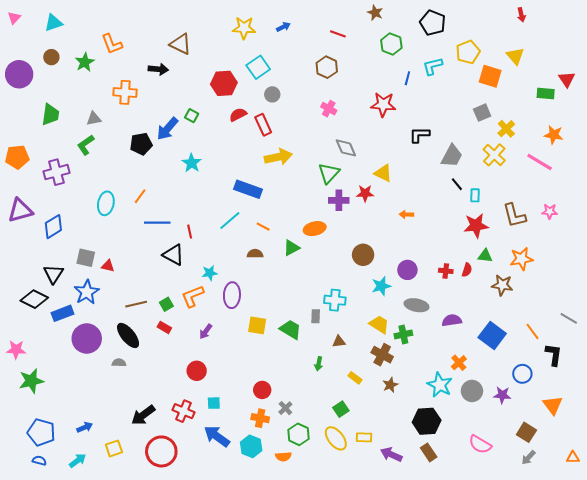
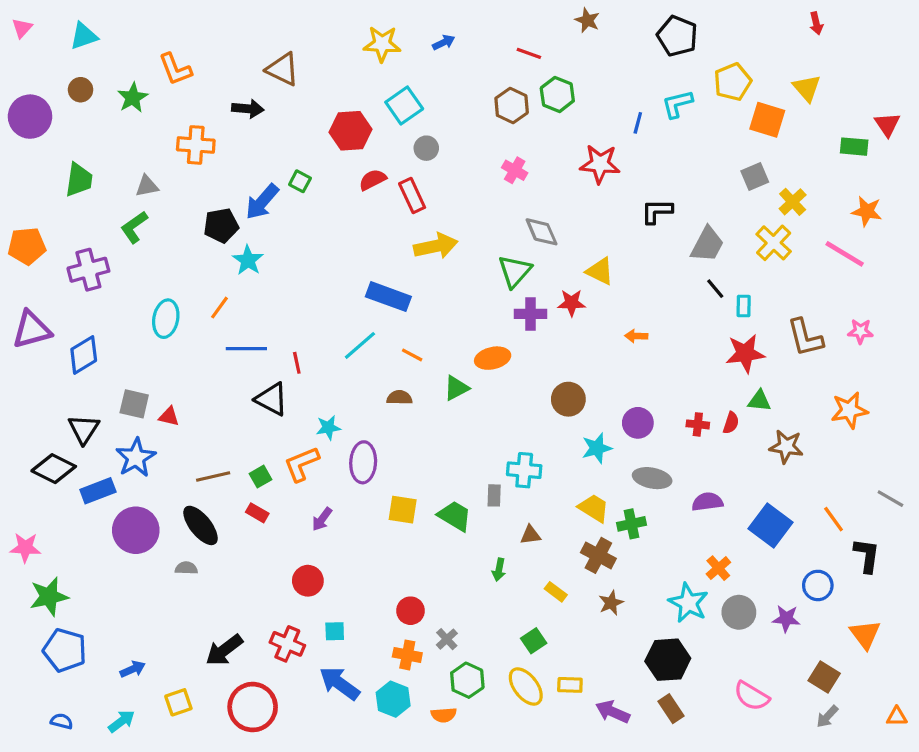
green hexagon: (391, 44) -> (557, 94), moved
cyan star: (192, 163) -> (248, 260), moved
orange star: (521, 259) -> (849, 410), moved
blue pentagon: (41, 432) -> (65, 650), moved

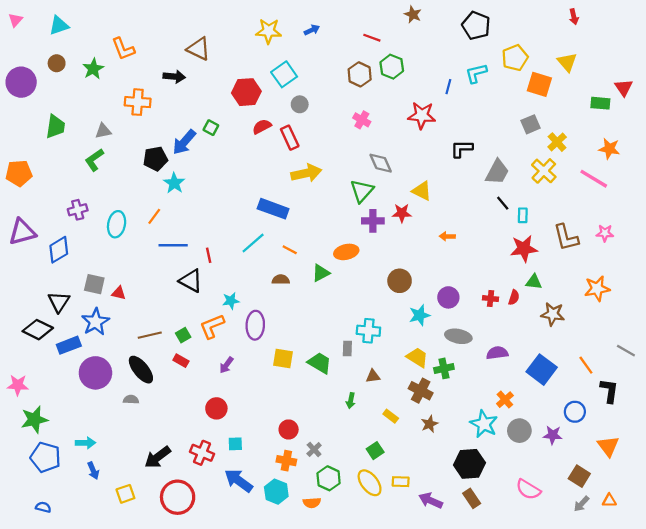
purple cross: (88, 270) -> (78, 210), moved, size x0.7
blue arrow: (133, 669) -> (93, 471), turned 91
orange triangle: (897, 716) -> (609, 501), moved
cyan arrow: (122, 721) -> (85, 443), moved, turned 36

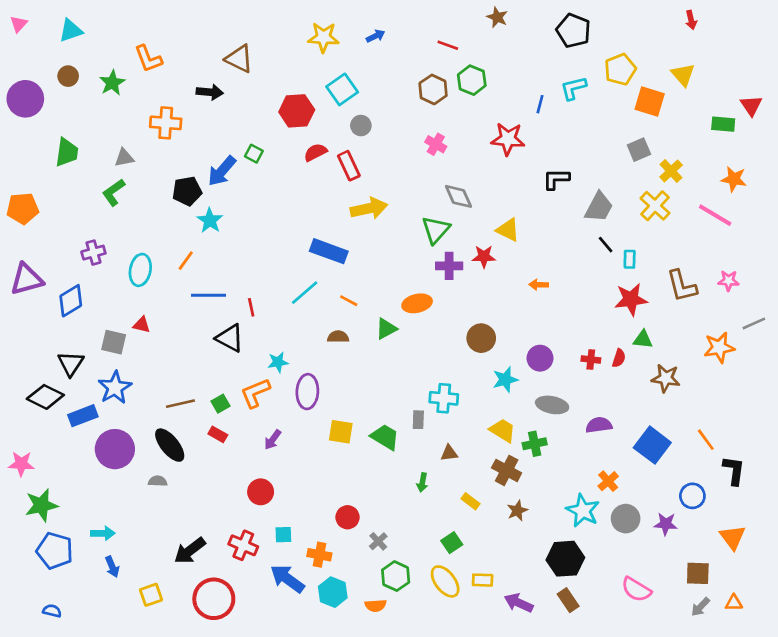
red triangle: (119, 293) -> (142, 325), moved
gray line: (626, 351) -> (754, 323), moved, turned -54
orange cross: (286, 461) -> (319, 555), moved
brown square: (579, 476) -> (698, 573), turned -30

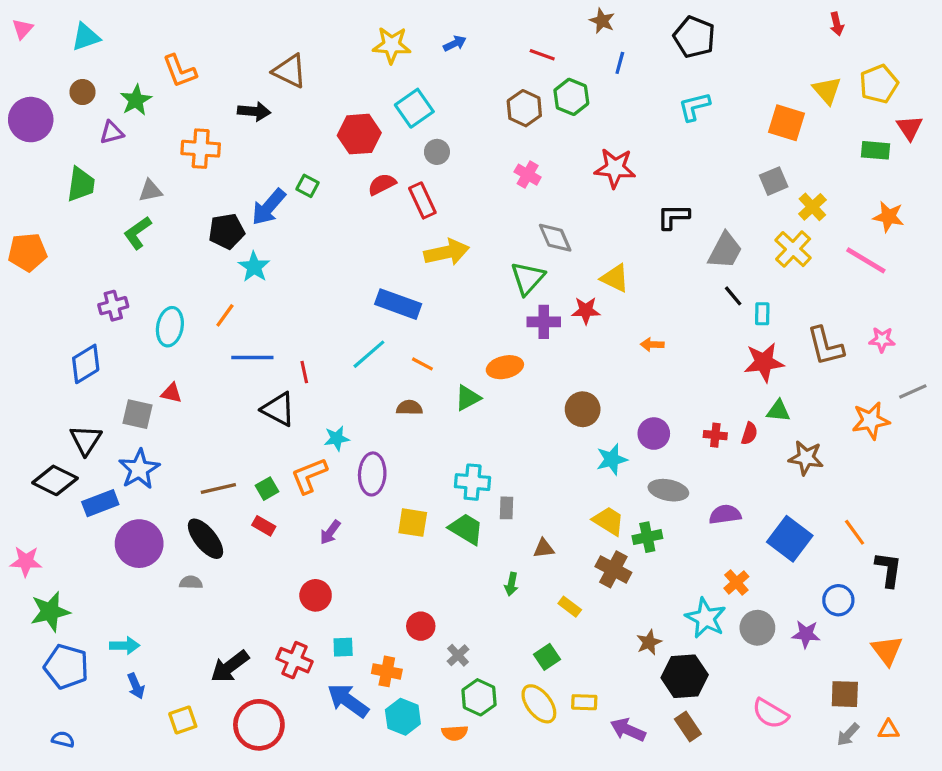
yellow pentagon: (620, 69) -> (879, 84), moved
blue line: (540, 104) -> (620, 63), moved
purple triangle: (27, 279) -> (112, 132), moved, size x0.6
cyan cross: (444, 398) -> (473, 482), moved
brown star: (517, 511) -> (649, 642), moved

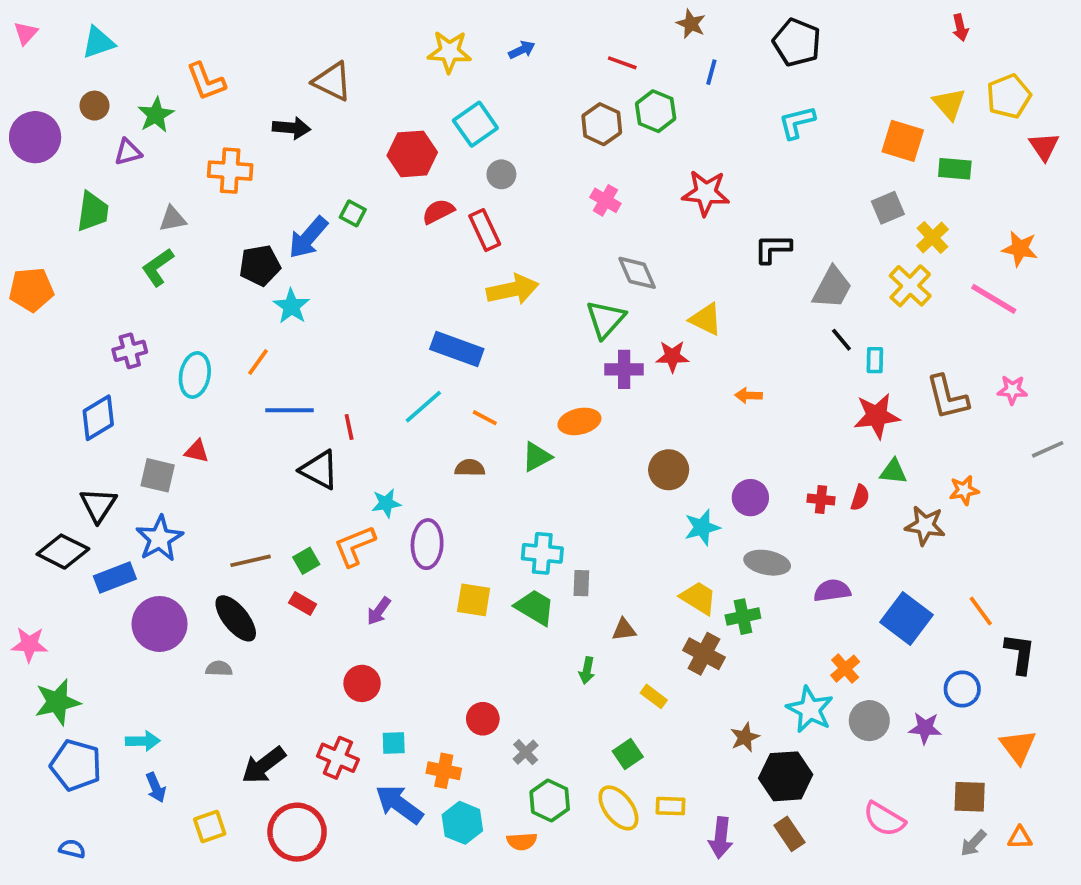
green rectangle: (876, 150) -> (955, 169), moved
orange star: (871, 421) -> (964, 490), moved, size x0.7
purple arrow: (628, 730) -> (721, 838), turned -108

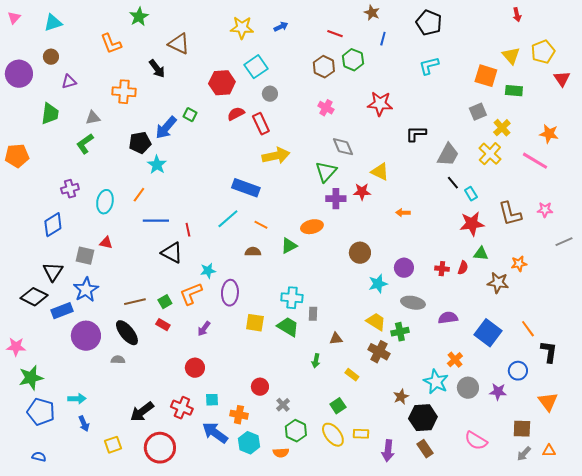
green star: (156, 115) -> (139, 17), moved
black arrow: (291, 128) -> (157, 69), turned 48
cyan rectangle: (875, 360) -> (471, 194), turned -32

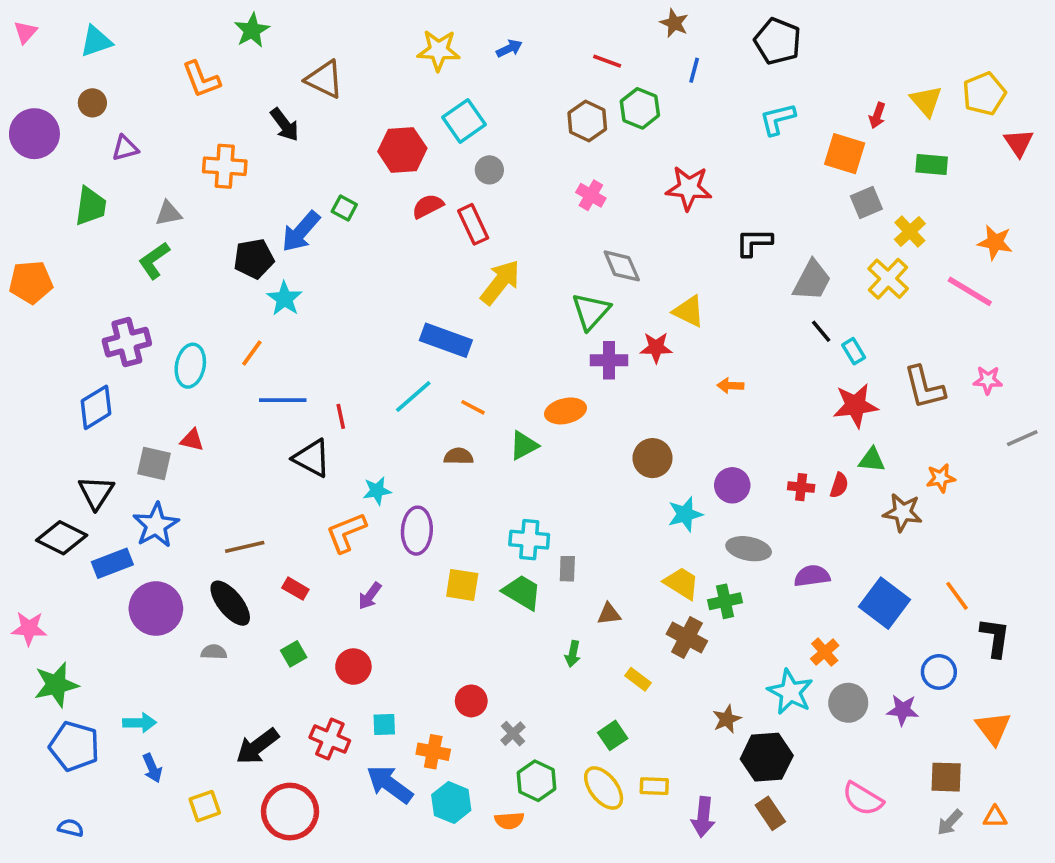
red arrow: (517, 15) -> (877, 116), moved, turned 32
orange square: (486, 76) -> (845, 154), moved
yellow arrow: (276, 156) -> (500, 282), turned -40
purple cross: (70, 189) -> (127, 342), size x1.4
green square: (165, 302) -> (294, 654), moved

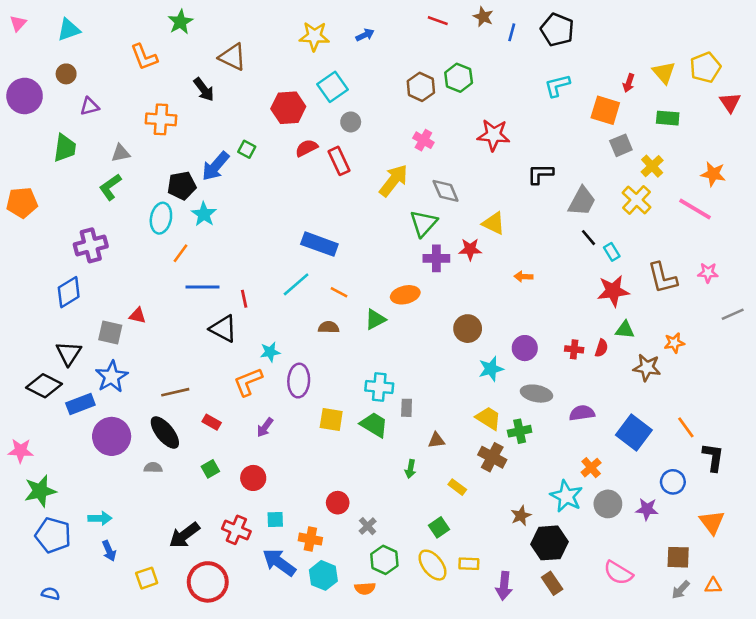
red line: (607, 61) -> (438, 21), moved
blue line: (694, 70) -> (512, 32), moved
yellow arrow: (500, 282) -> (394, 180), moved
cyan ellipse: (190, 366) -> (161, 218), moved

